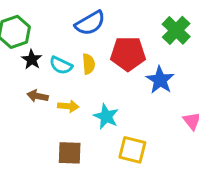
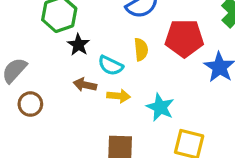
cyan semicircle: (61, 65) -> (111, 66), moved

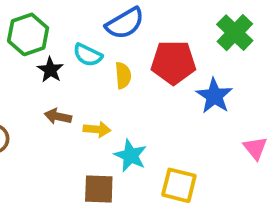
cyan semicircle: (111, 66) -> (88, 55), moved
cyan star: (160, 107) -> (131, 156), moved

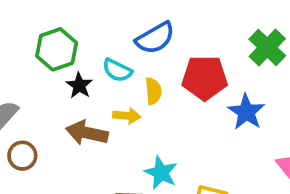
brown arrow: (58, 116) -> (87, 133), size x1.5
yellow arrow: (97, 129) -> (127, 116), moved

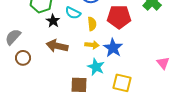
blue star: (246, 112) -> (113, 48), moved
yellow arrow: (127, 116) -> (92, 45), moved

